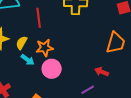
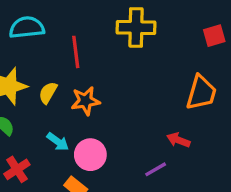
cyan arrow: (28, 60) -> (58, 142), moved
pink circle: (52, 69) -> (90, 155), moved

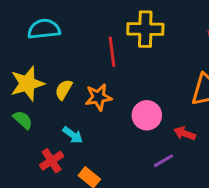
red line: (76, 52) -> (112, 52), moved
pink circle: (90, 155) -> (147, 115), moved
red cross: (17, 169) -> (52, 161), moved

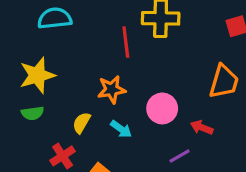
yellow semicircle: (64, 90) -> (82, 123), moved
green semicircle: (23, 120) -> (33, 113), turned 130
cyan arrow: (73, 135) -> (121, 129), moved

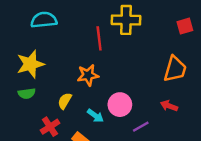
pink circle: (162, 108) -> (120, 105), moved
red arrow: (202, 127) -> (169, 106), moved
cyan arrow: (121, 129) -> (95, 116), moved

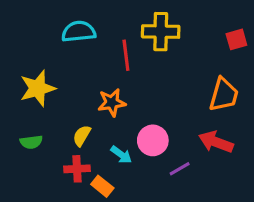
cyan semicircle: (44, 20) -> (79, 32), moved
green semicircle: (27, 94) -> (31, 142), moved
red arrow: (169, 106) -> (216, 142), size x1.5
red cross: (50, 127) -> (77, 169), moved, turned 30

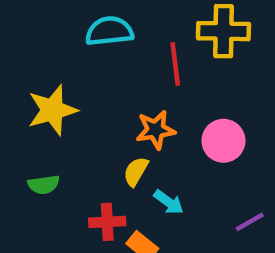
yellow semicircle: (82, 136) -> (136, 171), moved
pink circle: (153, 140) -> (223, 141), moved

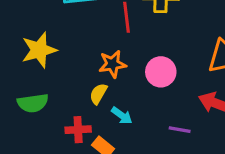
green semicircle: (44, 185) -> (33, 103), size x1.4
purple line: (250, 222) -> (180, 130), turned 40

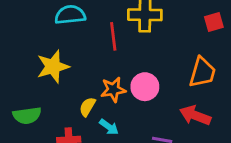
yellow star: (39, 50) -> (53, 67), moved
orange star: (112, 64) -> (113, 90), moved

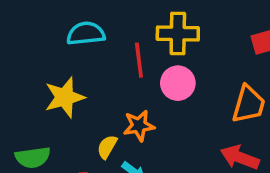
pink circle: (145, 87) -> (178, 83), moved

